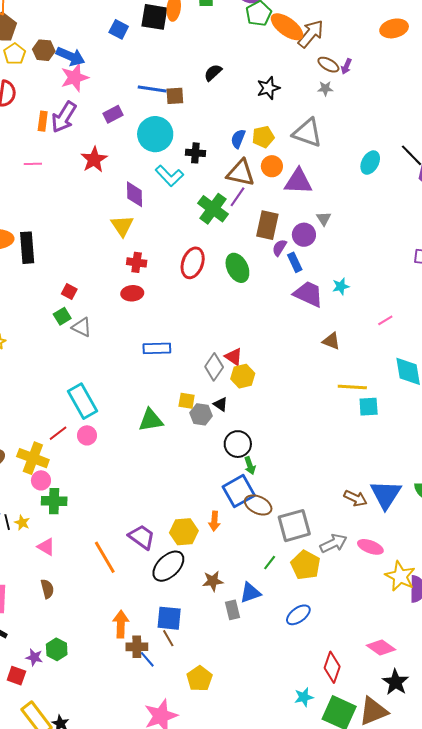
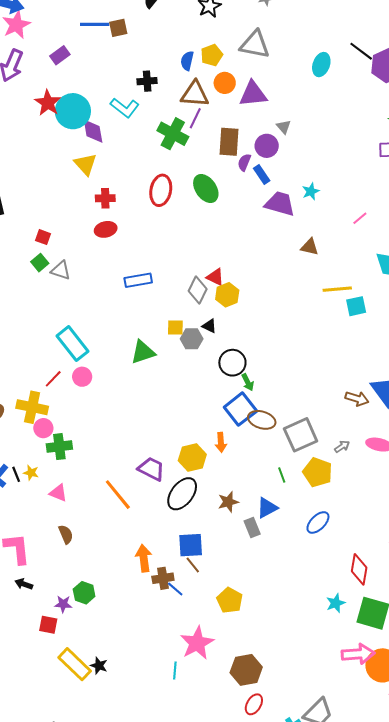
cyan circle: (155, 134) -> (73, 111), moved
gray arrow: (334, 543) -> (342, 447), size x0.6
green line: (270, 563) -> (282, 475), turned -49

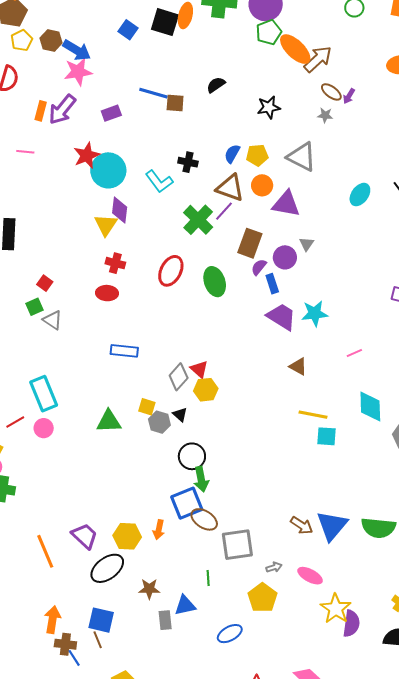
purple diamond: (93, 131) -> (120, 210), moved
cyan star: (311, 191) -> (315, 313), size x1.5
green arrow: (248, 382) -> (201, 479), size x1.4
yellow pentagon: (318, 472) -> (262, 598), moved

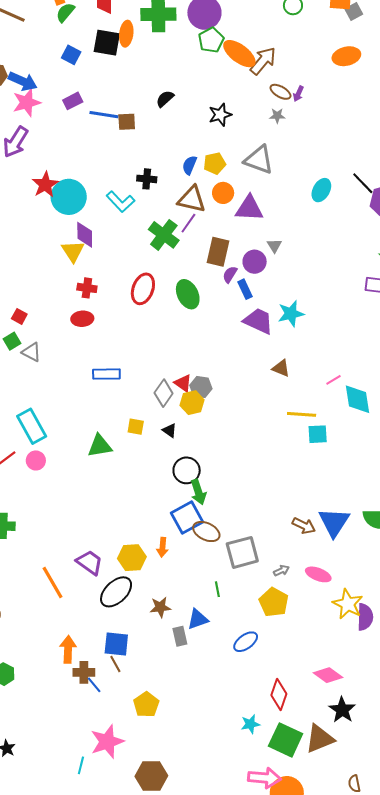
purple rectangle: (111, 113) -> (73, 101), moved
pink line: (354, 353) -> (333, 380), moved
gray hexagon: (159, 422) -> (201, 387), moved

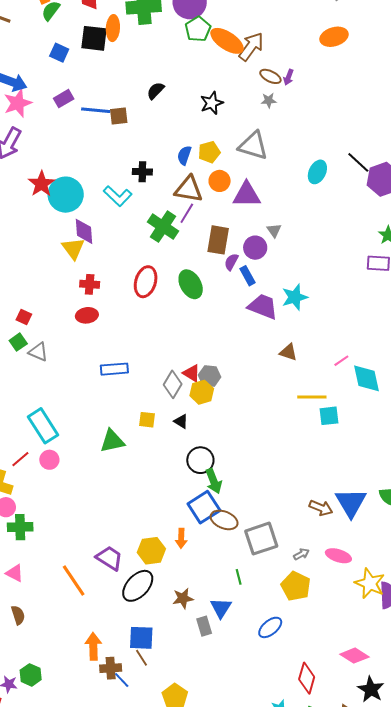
blue triangle: (198, 619) -> (221, 608), turned -35

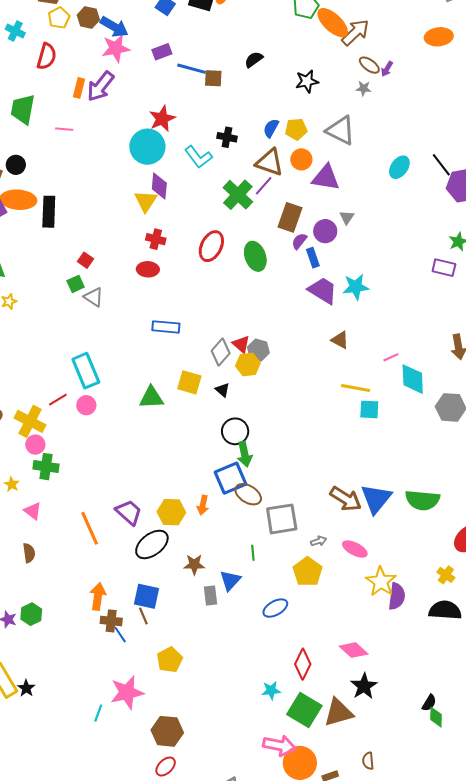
red star: (42, 184) -> (162, 119), moved
yellow square: (147, 420) -> (189, 382), size x1.4
brown arrow: (321, 508) -> (346, 499), size x1.4

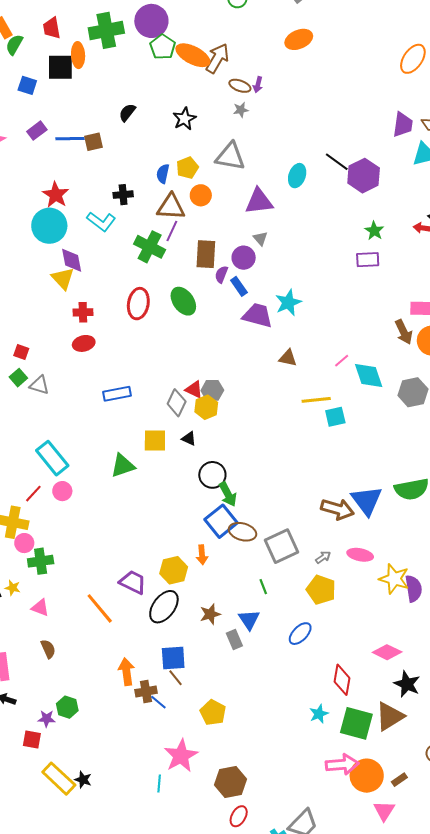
purple triangle: (326, 178) -> (259, 201), moved

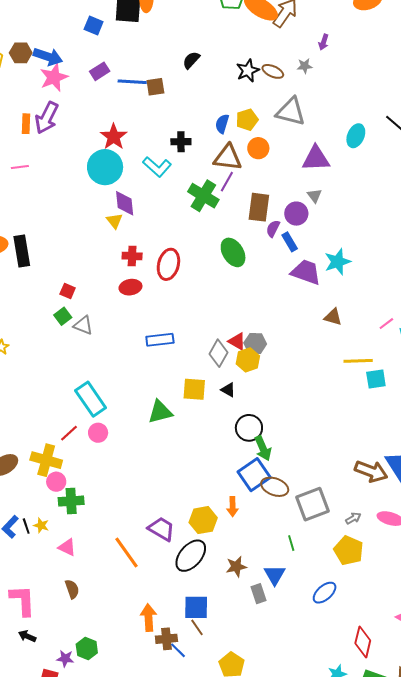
brown ellipse: (240, 86) -> (273, 71), moved
yellow triangle: (63, 278) -> (114, 221), size x0.7
red ellipse: (138, 304) -> (168, 264), moved

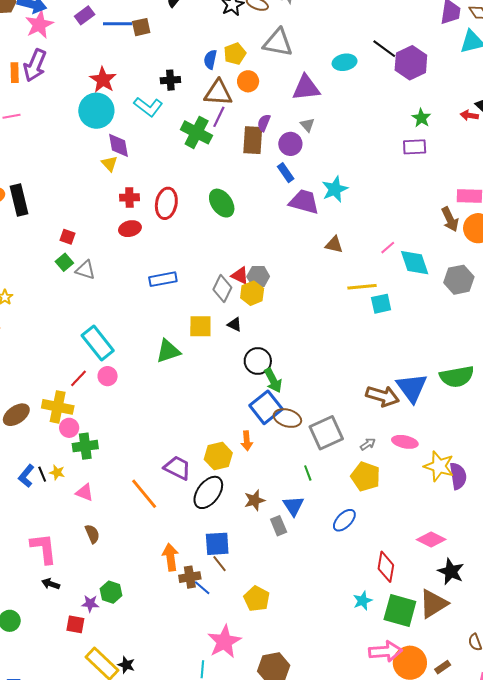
cyan ellipse: (356, 136) -> (345, 62), turned 60
purple semicircle: (273, 229) -> (264, 123), moved
green ellipse: (233, 252) -> (222, 203), moved

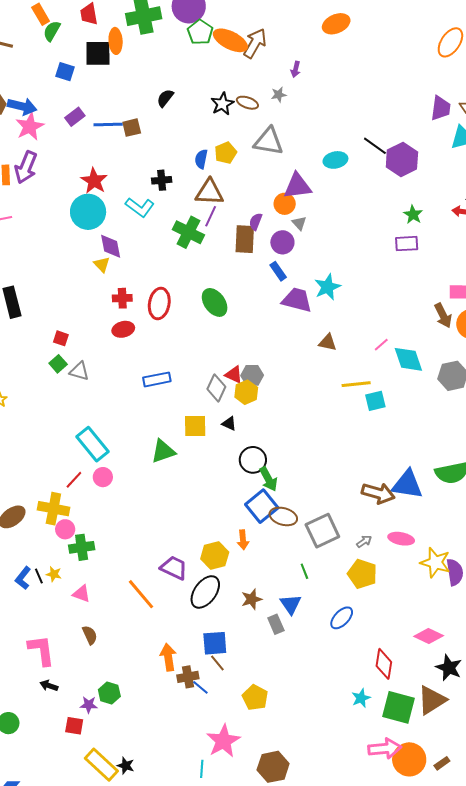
orange circle: (248, 81) -> (285, 204), moved
blue triangle: (412, 388) -> (407, 484), turned -44

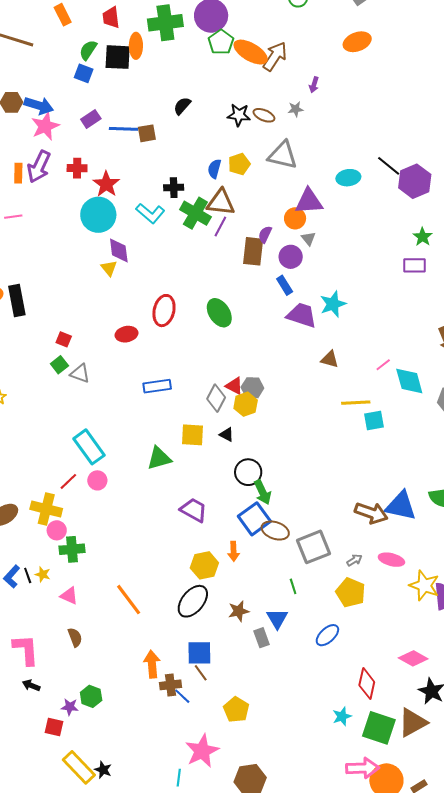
green semicircle: (52, 31) -> (88, 50), moved
black star: (222, 104) -> (239, 115), turned 30
green cross: (188, 232) -> (195, 213), moved
red cross: (122, 298) -> (77, 168), moved
purple trapezoid: (174, 568) -> (194, 510), moved

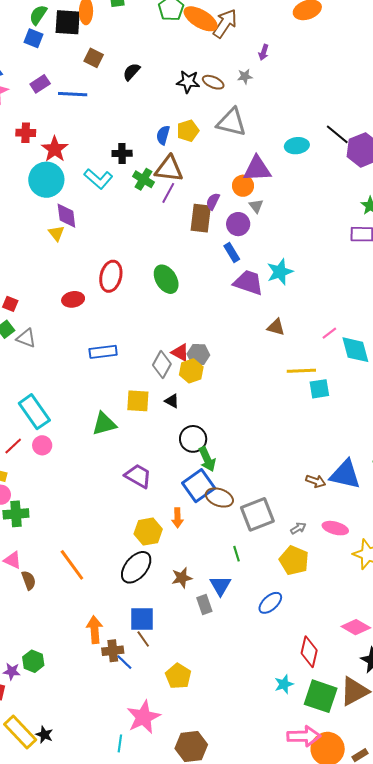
brown square: (147, 133) -> (94, 58), moved, turned 36
green cross: (195, 213) -> (143, 179), size x0.7
brown arrow: (371, 513) -> (316, 481), size x0.6
brown semicircle: (75, 637) -> (29, 580), moved

